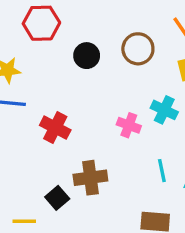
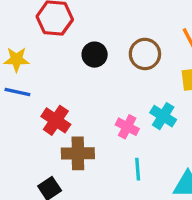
cyan line: (162, 171) -> (138, 169), moved
brown cross: (90, 178) -> (78, 153), moved

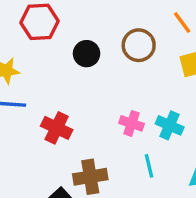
cyan cross: (163, 116) -> (170, 125), moved
brown cross: (78, 153) -> (90, 177), moved

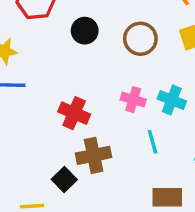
brown circle: (139, 45) -> (140, 39), moved
red cross: (57, 128) -> (74, 113), moved

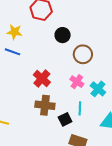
brown circle: (140, 39) -> (83, 54), moved
black square: (64, 180) -> (65, 119), moved

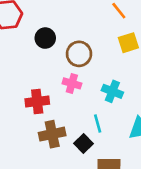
red cross: (42, 78) -> (37, 102), turned -30
pink cross: (77, 82) -> (72, 83), moved

